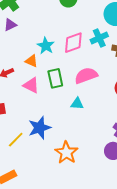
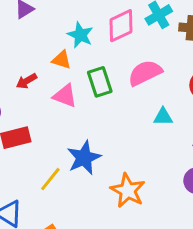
cyan triangle: (77, 104) -> (163, 117), moved

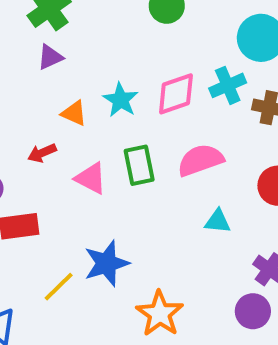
orange triangle: (62, 60) -> (74, 113), moved

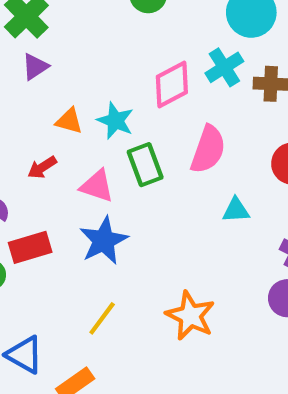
cyan star: (121, 100) -> (115, 121), moved
pink semicircle: (200, 160) -> (208, 149), turned 138
blue star: (106, 263) -> (104, 241), moved
yellow line: (59, 287) -> (102, 318), moved

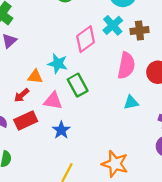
orange triangle: (69, 121) -> (35, 77), moved
pink semicircle: (208, 149) -> (126, 66), moved
blue star: (104, 241) -> (61, 130), size x0.7
red rectangle: (30, 247) -> (26, 120), moved

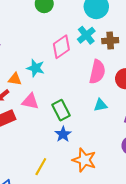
green rectangle: (78, 85) -> (61, 110), moved
blue star: (61, 130) -> (63, 134), moved

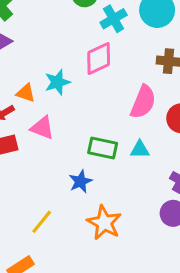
cyan cross: (86, 35) -> (114, 19), moved
cyan star: (36, 68) -> (57, 82), turned 30
green rectangle: (61, 110) -> (103, 148), moved, turned -60

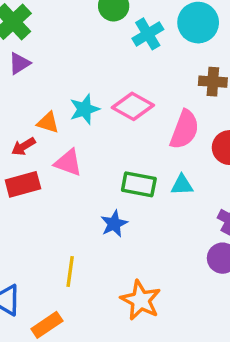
pink diamond: (99, 58) -> (133, 106), moved, turned 56
yellow line: (42, 222) -> (70, 272), turned -30
orange star: (104, 223) -> (141, 300), moved

